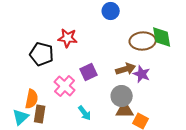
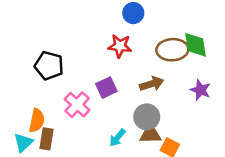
red star: (68, 38) -> (120, 46), moved
purple star: (142, 74) -> (200, 90), moved
cyan arrow: (85, 113) -> (117, 138), moved, turned 77

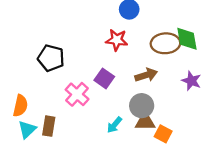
purple square: (106, 88) -> (104, 78), turned -30
orange semicircle: (37, 121) -> (20, 106), moved

